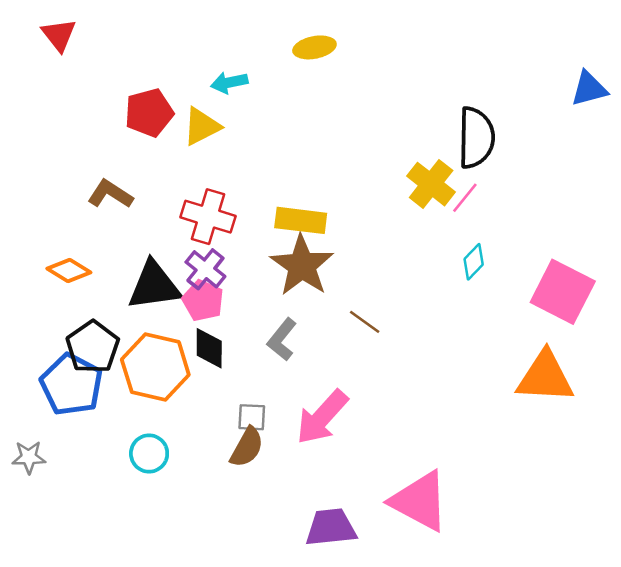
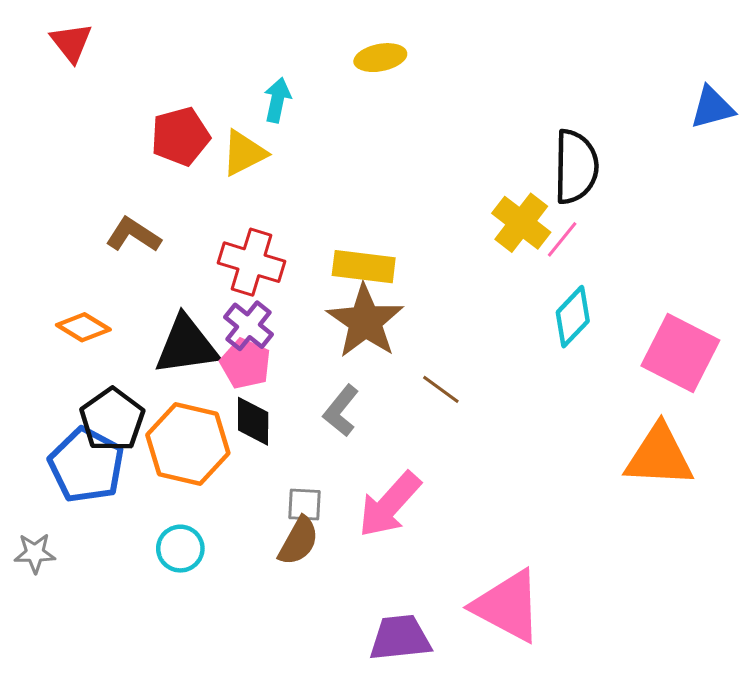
cyan arrow: (229, 83) -> (277, 100), turned 114
cyan diamond: (474, 262) -> (573, 317), size x1.4

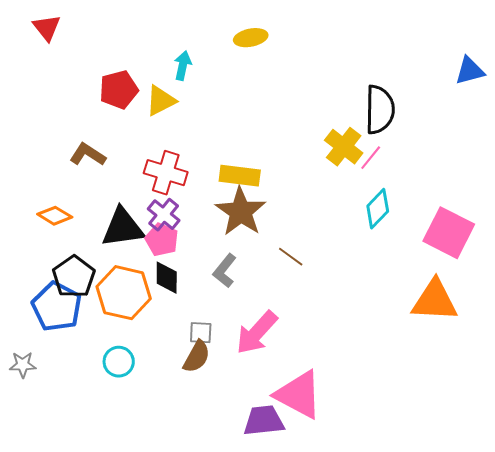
pink triangle: (508, 606) -> (299, 395), moved

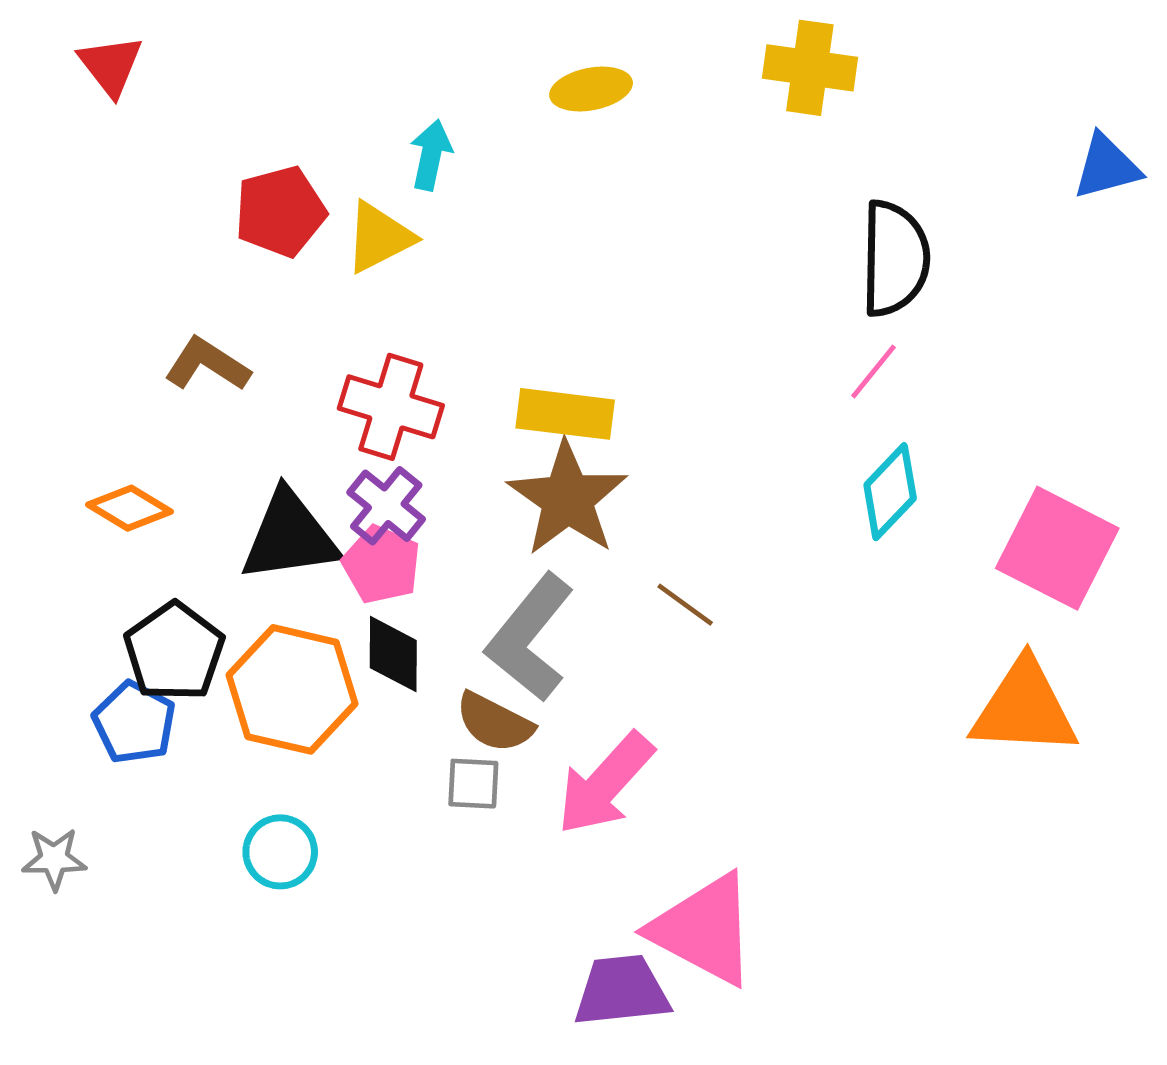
yellow cross: (344, 147) -> (810, 68), moved, turned -30
gray L-shape: (225, 271) -> (530, 638), size x1.6
blue pentagon: (57, 307) -> (134, 722), size x0.7
brown semicircle: (197, 357) -> (494, 722), moved, turned 88

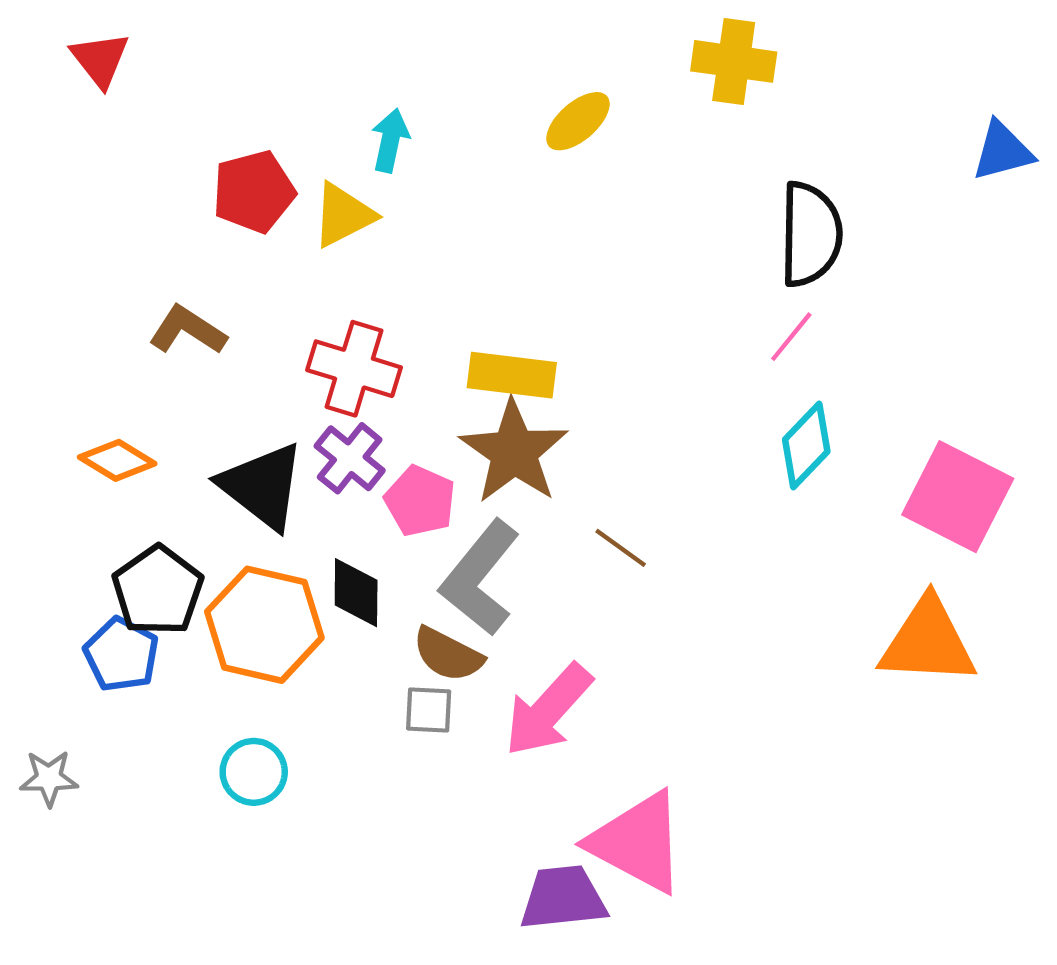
yellow ellipse: (591, 89) -> (578, 121), moved, turned -30
black triangle: (290, 536) -> (262, 486), turned 46
pink pentagon: (381, 565) -> (420, 501), moved

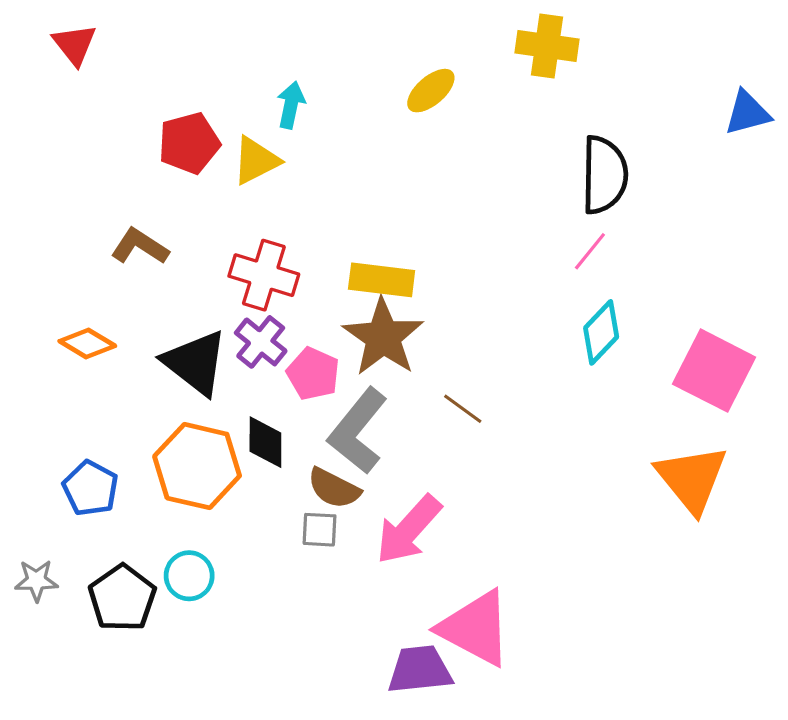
black pentagon: (158, 591) -> (122, 598), moved
orange triangle: (928, 642) -> (692, 479), turned 48

